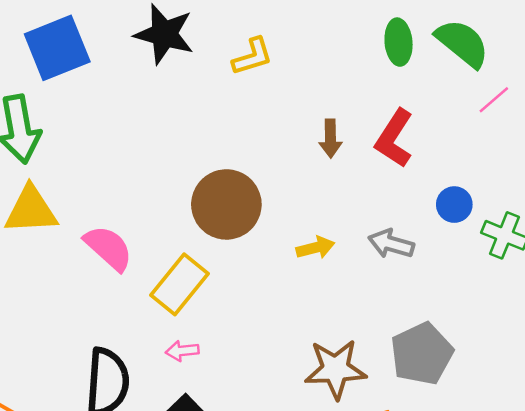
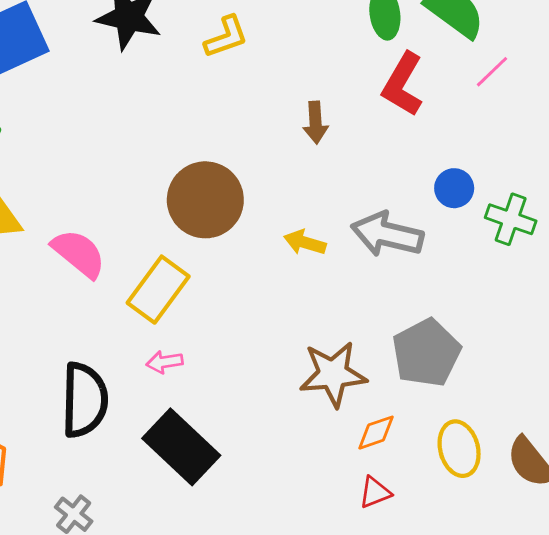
red L-shape: (394, 138) -> (403, 84), moved
gray arrow: (391, 244) -> (387, 234), size x1.4
yellow arrow: (315, 248) -> (305, 242), turned -147

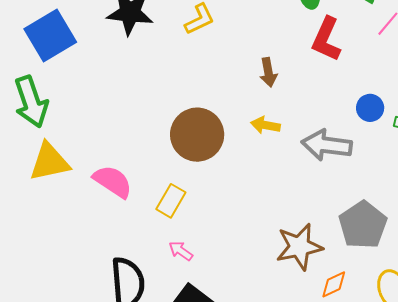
yellow arrow: (305, 242) -> (265, 125), moved
yellow rectangle: (158, 290) -> (171, 201), size x0.7
pink arrow: (165, 362) -> (181, 251), turned 50

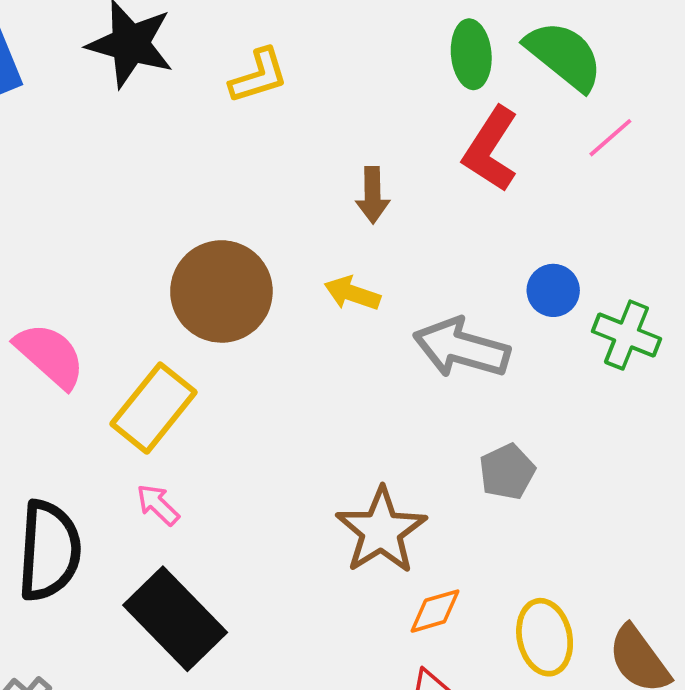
yellow rectangle: (171, 201) -> (154, 408), size x1.4
gray pentagon: (363, 225) -> (507, 472), moved, size x0.6
brown star: (299, 247) -> (381, 531), turned -30

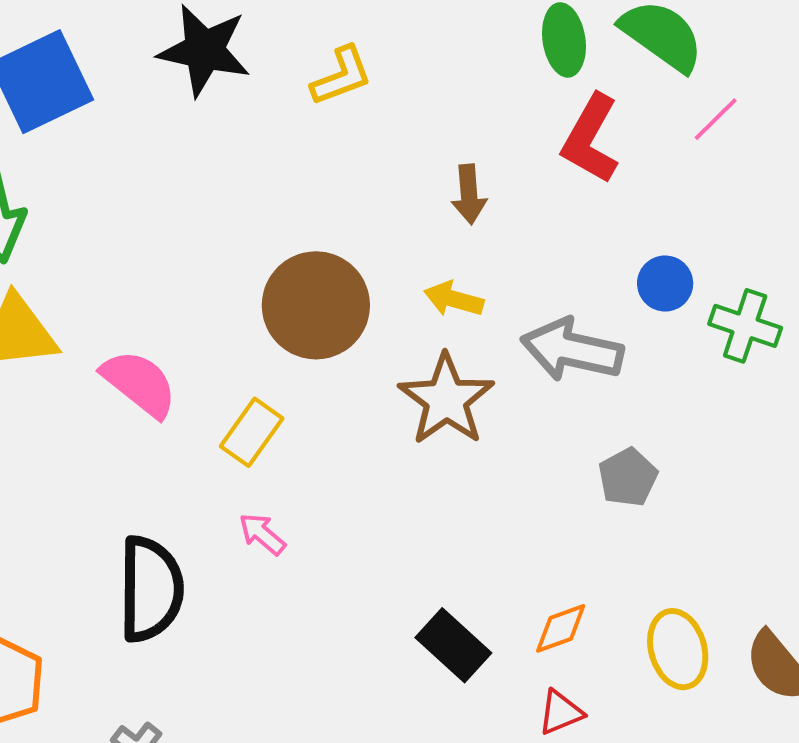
yellow rectangle: (154, 408) -> (252, 432), size x0.7
brown star: (381, 531) -> (446, 399), moved
black rectangle: (175, 619) -> (453, 645), moved, size x0.7

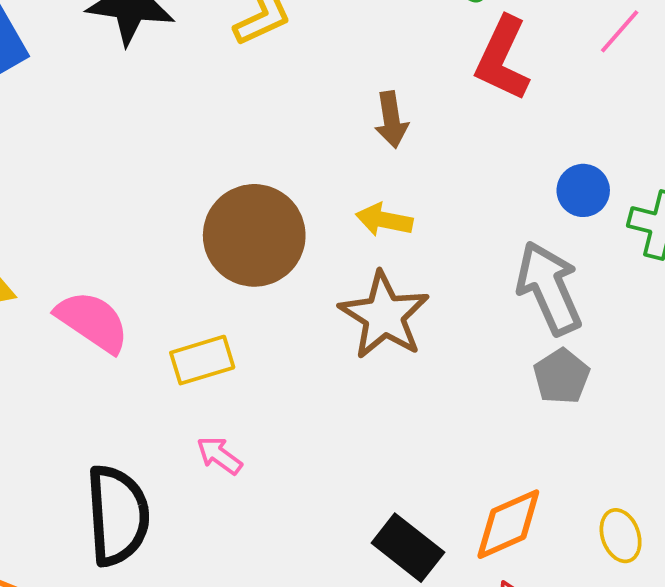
gray arrow: (572, 350) -> (549, 288), moved, turned 58
yellow rectangle: (252, 432) -> (202, 360), turned 42
orange diamond: (561, 628) -> (508, 524), size x1.4
yellow ellipse: (678, 649) -> (621, 536), size x0.7

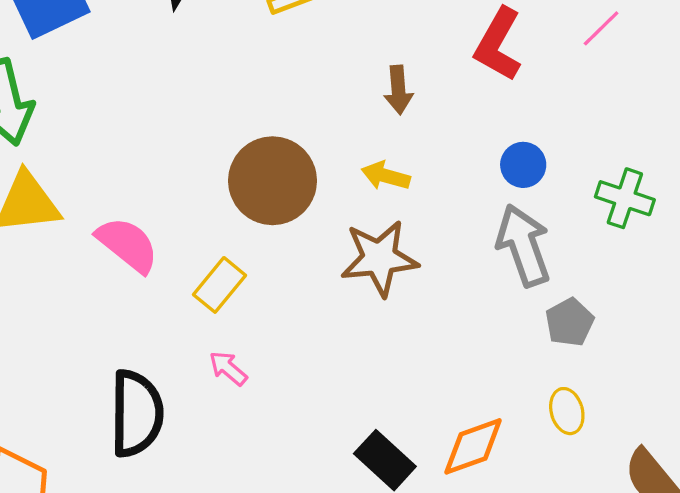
blue circle: (583, 190) -> (523, 165), moved
brown star: (384, 315) -> (379, 258), turned 30
yellow rectangle: (202, 360) -> (220, 285), turned -38
gray pentagon: (561, 376) -> (570, 322), moved
yellow ellipse: (621, 536) -> (567, 411), moved

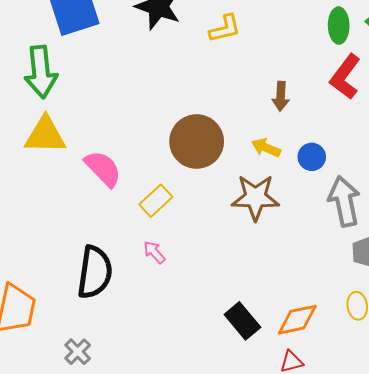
blue circle: (523, 165) -> (312, 157), moved

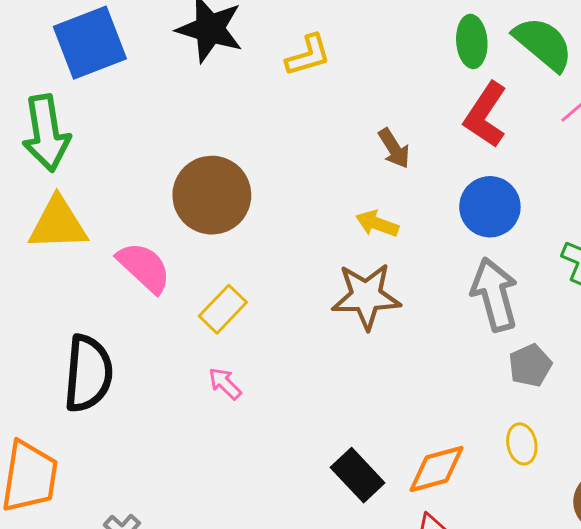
brown arrow: (281, 96) -> (394, 148), turned -32
brown circle: (197, 142) -> (212, 195), moved
blue circle: (312, 157) -> (490, 207), moved, size x1.5
black semicircle: (95, 272) -> (88, 373), moved

